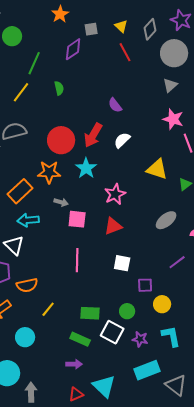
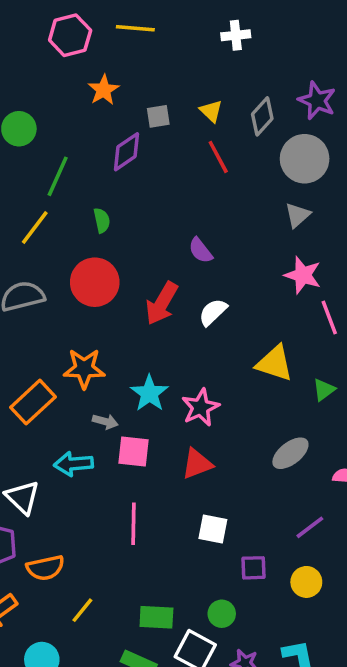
red circle: (61, 140) -> (95, 282), moved
cyan star: (86, 168) -> (149, 393), moved
cyan arrow: (28, 220) -> (74, 464), moved
yellow circle: (162, 304) -> (306, 582), moved

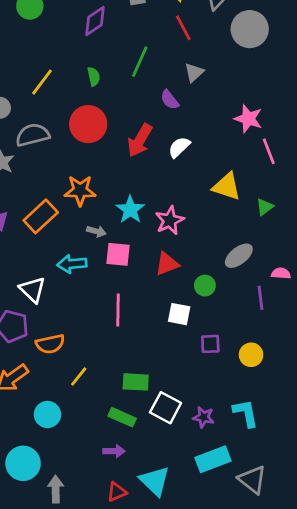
purple diamond: (126, 152) -> (95, 21), moved
green line: (58, 176) -> (140, 62), moved
gray triangle: (298, 215) -> (194, 73), moved
purple line: (310, 527) -> (261, 298), moved, turned -60
green circle: (222, 614) -> (205, 286), moved

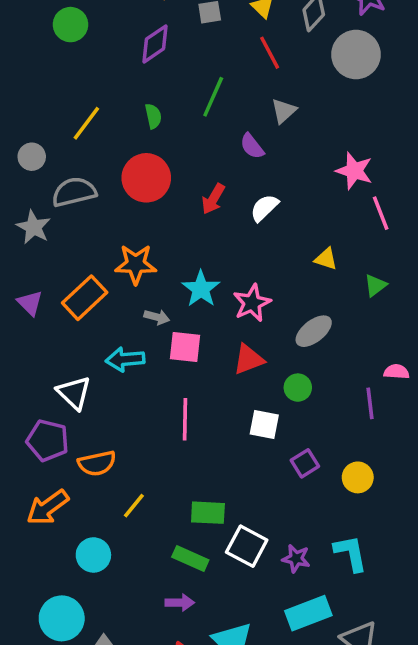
red arrow: (140, 140) -> (213, 199), size x0.7
yellow triangle: (227, 187) -> (326, 259), size x0.6
gray ellipse: (239, 256) -> (314, 331), moved
purple square: (210, 344) -> (305, 463), turned -30

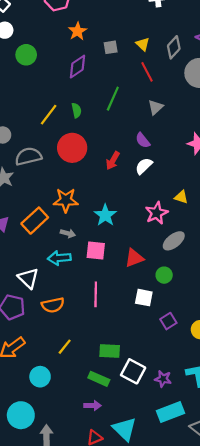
yellow line: (86, 123) -> (49, 115), moved
purple semicircle: (252, 146) -> (143, 140), moved
pink star: (252, 303) -> (157, 213), moved
gray arrow: (157, 317) -> (68, 233), moved
orange semicircle: (97, 463) -> (53, 305), moved

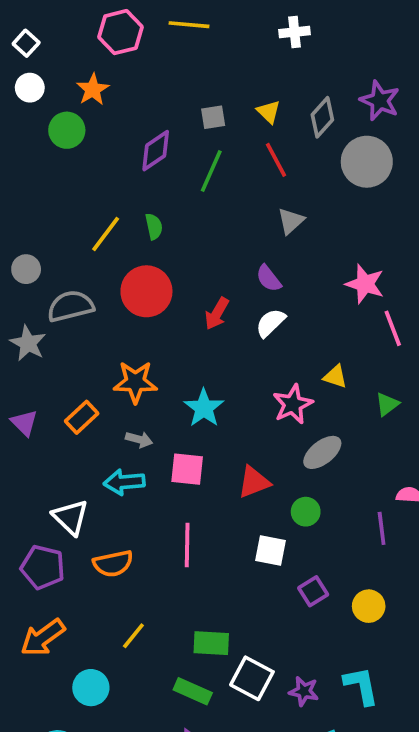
orange star: (77, 31) -> (93, 89), moved
green line: (113, 99) -> (211, 171), moved
orange rectangle: (35, 221) -> (82, 417), size x0.7

